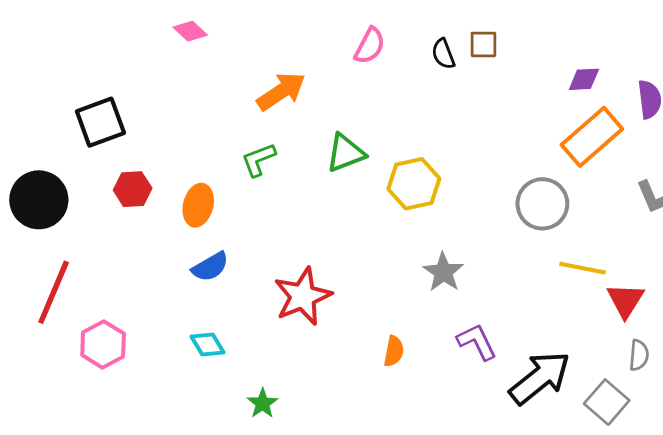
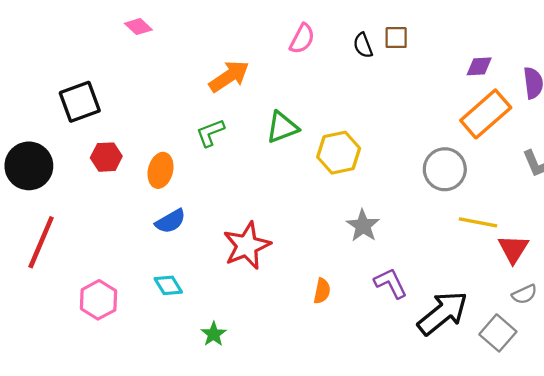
pink diamond: (190, 31) -> (138, 27), moved
pink hexagon: (103, 344) -> (99, 300), moved
gray semicircle: (639, 355) -> (524, 294), turned 60

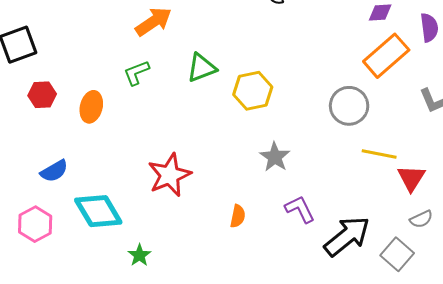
blue semicircle: (170, 221) -> (54, 171), moved
cyan diamond: (168, 285) -> (98, 211), size x1.8

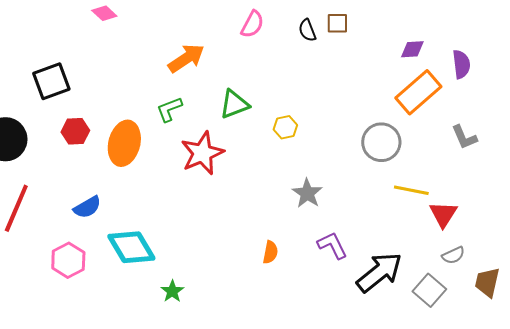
yellow hexagon: (253, 91) -> (285, 127), size x0.6
orange ellipse: (91, 107) -> (124, 143), size x1.4
red star: (170, 175) -> (202, 153), moved

